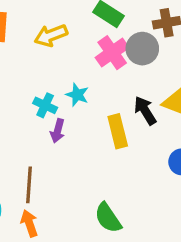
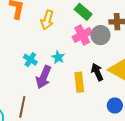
yellow arrow: (51, 35) -> (47, 20), turned -60
cyan cross: (45, 105) -> (30, 60), moved
purple arrow: (58, 131) -> (44, 77), size x1.6

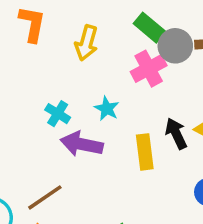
gray circle: (100, 35) -> (175, 46), moved
purple arrow: (44, 77) -> (82, 144), turned 80
brown line: (22, 107) -> (45, 197), turned 45

